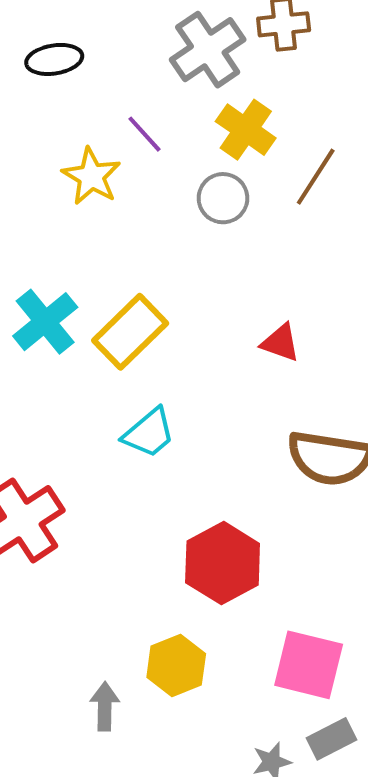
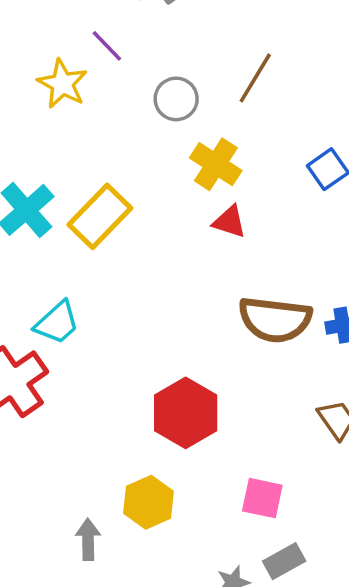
yellow cross: (246, 130) -> (216, 164), moved
cyan trapezoid: (149, 433) -> (57, 323), moved
pink square: (309, 665) -> (262, 498), size x0.7

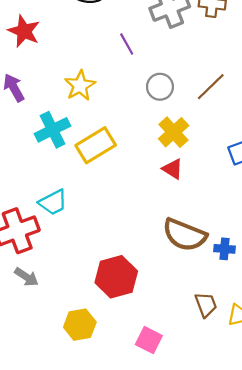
yellow star: (62, 84) -> (80, 86), moved
gray arrow: (88, 539) -> (26, 277), moved, turned 110

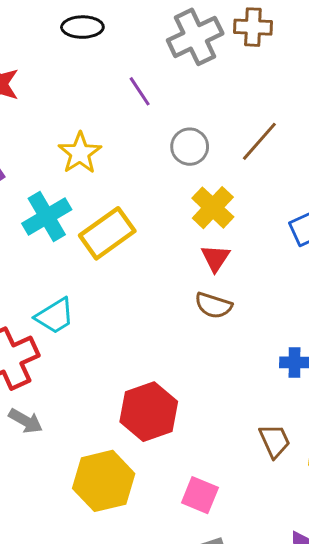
red triangle: (173, 169) -> (215, 258), turned 35
brown semicircle: (185, 235) -> (213, 305), moved, size x0.6
yellow hexagon: (80, 325) -> (104, 481), size x1.4

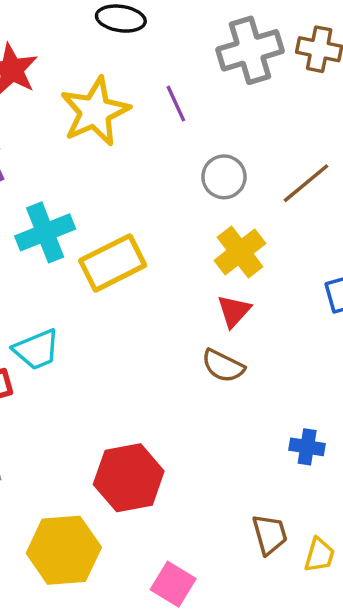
yellow star: (80, 153) -> (95, 112), moved, size x1.4

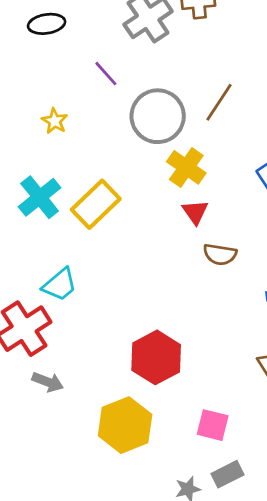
yellow star: (95, 112) -> (55, 121), moved, size x0.5
gray circle: (224, 177) -> (158, 116), size x1.6
brown semicircle: (223, 366) -> (220, 254), moved

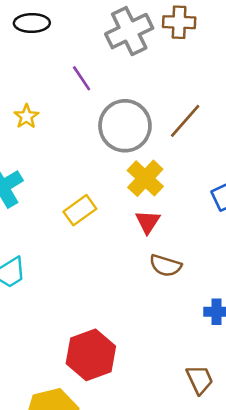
yellow rectangle: (96, 204) -> (80, 210), moved, size x0.7

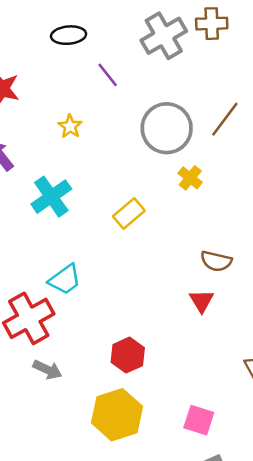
purple line: (82, 78) -> (108, 75), moved
yellow cross: (145, 178) -> (190, 178), size x0.7
red triangle: (148, 222) -> (202, 301), moved
red hexagon: (91, 355) -> (128, 355), moved, size x0.7

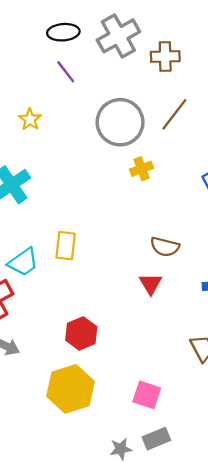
brown cross: (212, 24) -> (165, 56), moved
black ellipse: (69, 35) -> (63, 32), moved
yellow cross: (190, 178) -> (141, 169), turned 30
yellow rectangle: (129, 214) -> (66, 246), moved, turned -44

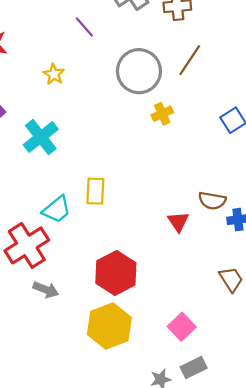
brown semicircle: (165, 247) -> (212, 201), moved
red hexagon: (81, 333) -> (116, 273), size x1.4
pink square: (147, 395) -> (182, 327), turned 32

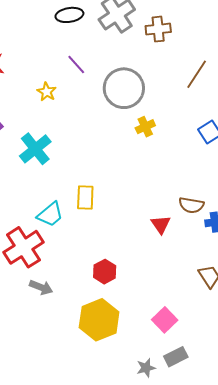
purple line: (84, 27) -> (76, 64), moved
brown line: (190, 60) -> (197, 74), moved
red hexagon: (116, 273) -> (105, 272), size x0.6

